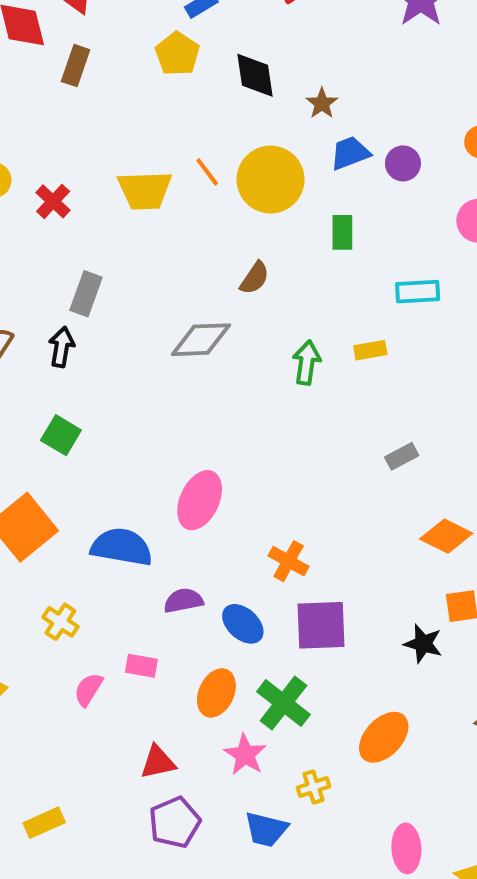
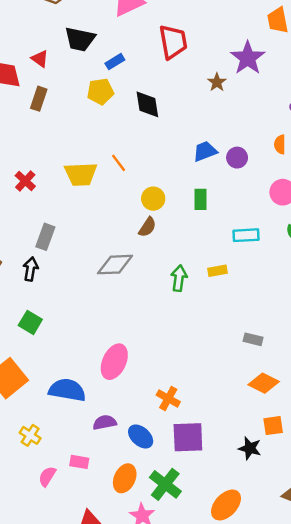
yellow pentagon: (177, 54) -> (100, 91), turned 30
brown star: (322, 103) -> (217, 82), moved
yellow circle: (271, 180) -> (153, 199), moved, size x0.6
gray rectangle: (402, 456) -> (253, 339), moved, turned 42

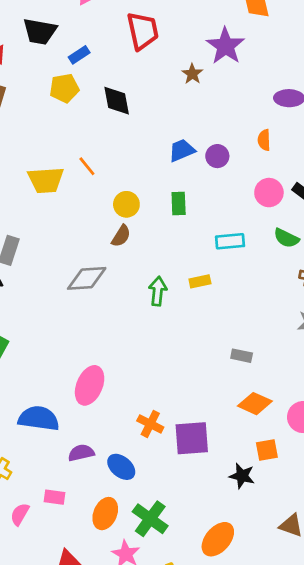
purple square: (188, 437) -> (192, 438), moved

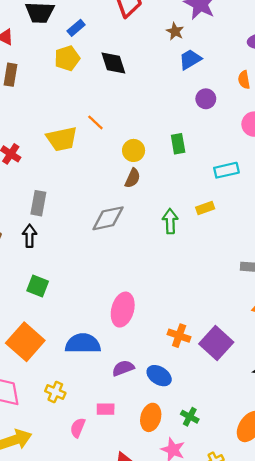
blue trapezoid: (182, 150) -> (190, 59), moved
purple square: (192, 438) -> (216, 343), turned -36
green cross: (150, 519) -> (190, 417), size x0.6

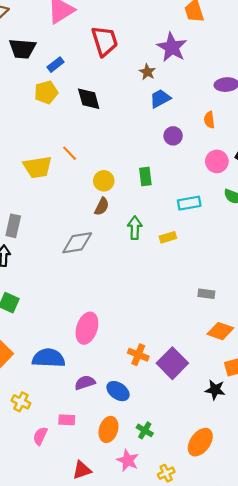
green arrow: (170, 221) -> (135, 228), moved

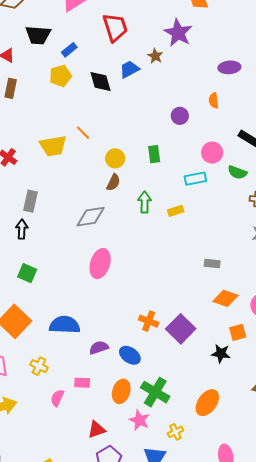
blue trapezoid: (160, 99) -> (129, 69), moved
pink circle: (217, 161) -> (212, 153), moved
pink ellipse: (87, 328) -> (100, 264), moved
green cross: (145, 430) -> (155, 392), size x1.8

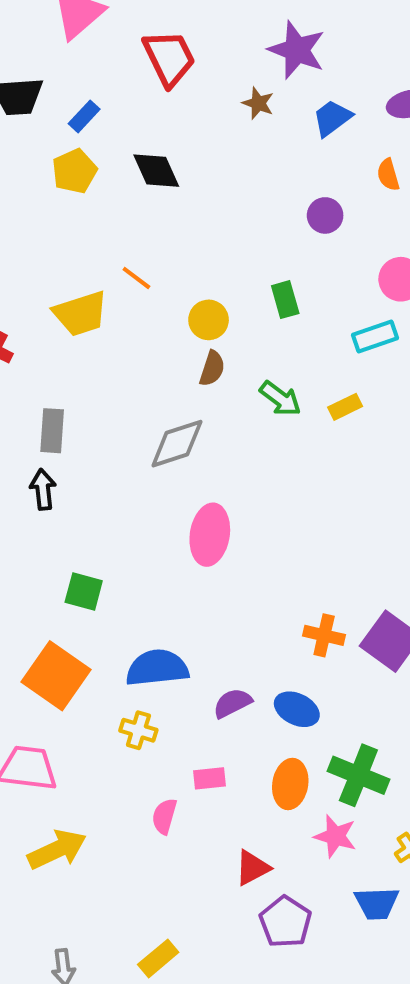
blue trapezoid: (129, 69) -> (332, 118), moved
green arrow: (145, 202) -> (280, 399), turned 135
green square: (27, 273) -> (84, 591), moved
yellow cross: (39, 366) -> (138, 730), moved

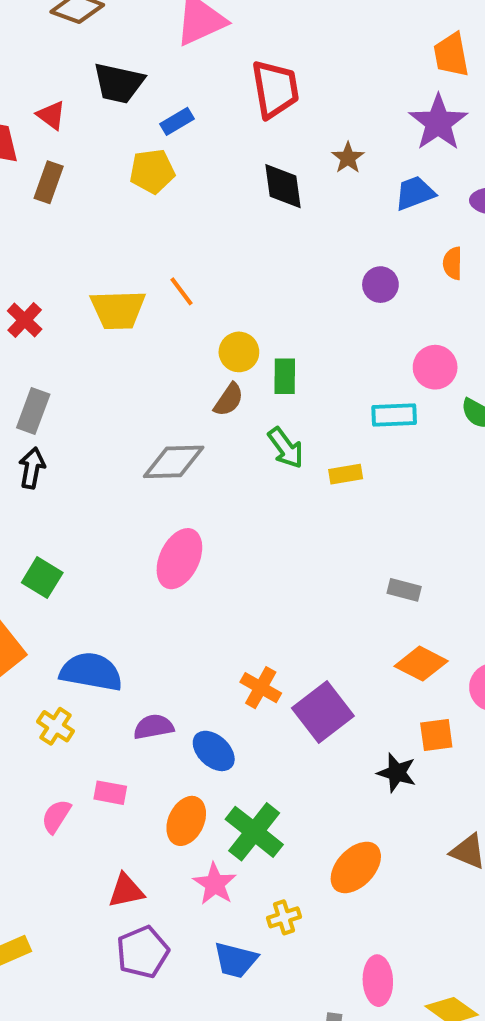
purple star: (297, 50) -> (438, 123), moved
black diamond: (156, 171) -> (283, 186), moved
green rectangle: (285, 300) -> (285, 376), moved
gray rectangle: (52, 431) -> (33, 411), moved

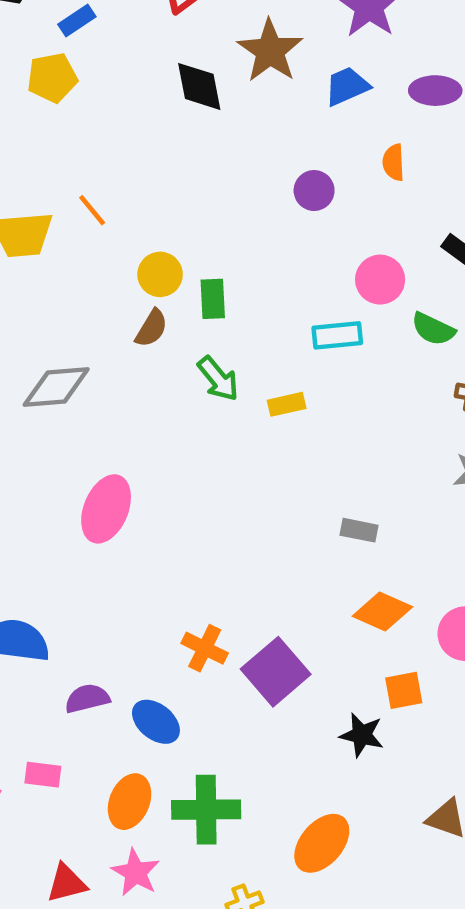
brown star: (348, 158) -> (270, 51), size x1.8
gray diamond: (174, 462) -> (56, 387), moved
green cross: (254, 832) -> (206, 810), turned -36
pink star: (215, 884) -> (136, 872), moved

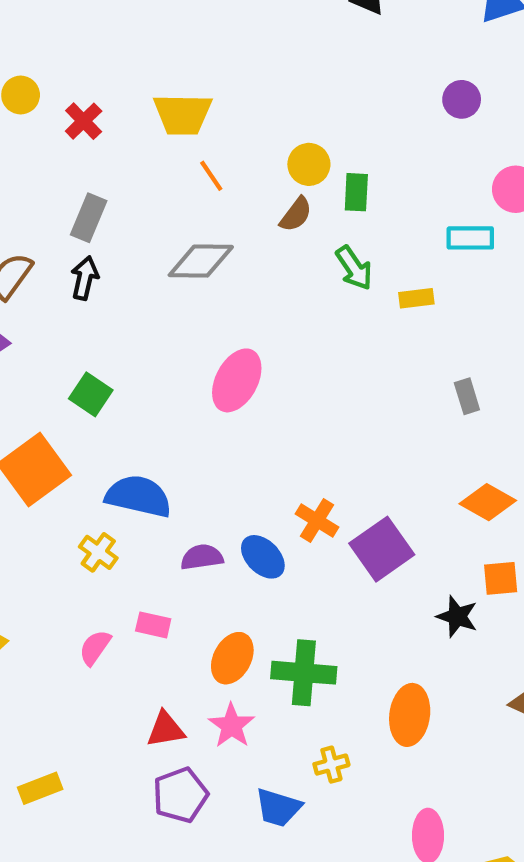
orange line: (92, 210) -> (211, 176), moved
gray rectangle: (359, 530) -> (467, 396), moved, turned 56
blue ellipse: (156, 722) -> (263, 557), moved
orange ellipse: (322, 843) -> (410, 715), turned -38

